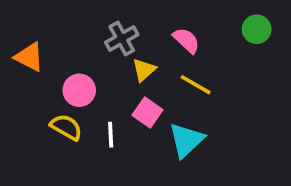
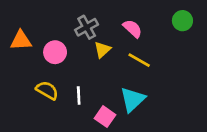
orange triangle: (29, 57) -> (21, 40), turned -30
pink circle: (79, 90) -> (55, 52), moved
pink square: (148, 112) -> (105, 117), moved

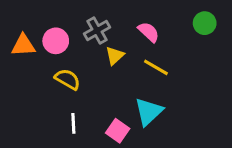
pink circle: (55, 52) -> (56, 41), moved
yellow semicircle: (47, 90) -> (68, 79), moved
white line: (79, 96) -> (73, 123), moved

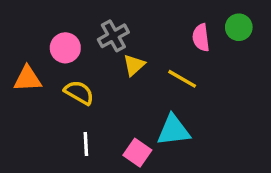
pink semicircle: (149, 32) -> (201, 38), moved, turned -140
orange triangle: (23, 45) -> (27, 79), moved
cyan triangle: (149, 112) -> (173, 130), turned 36

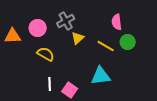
green circle: (239, 27) -> (128, 42), moved
orange triangle: (27, 79) -> (13, 36), moved
pink square: (137, 153) -> (70, 90), moved

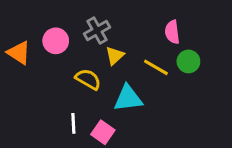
orange triangle: (13, 36) -> (19, 53), turned 36
yellow semicircle: (46, 54) -> (88, 79), moved
cyan triangle: (101, 76) -> (128, 98), moved

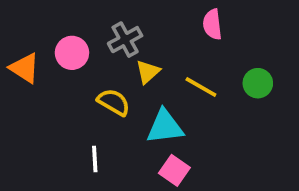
pink semicircle: (172, 32) -> (212, 24), moved
green circle: (188, 61) -> (258, 83), moved
pink square: (103, 132) -> (174, 170), moved

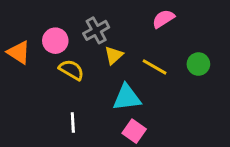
pink semicircle: (212, 24) -> (163, 19), turned 65
yellow semicircle: (114, 102) -> (71, 70), moved

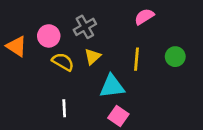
yellow triangle: (114, 55) -> (93, 57), moved
yellow line: (155, 67) -> (137, 59), turned 65

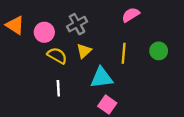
orange triangle: (16, 46) -> (15, 25), moved
white line: (64, 108) -> (58, 88), moved

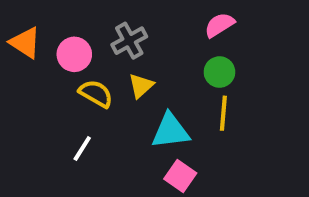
green circle: (159, 51) -> (219, 72), moved
yellow line: (124, 53) -> (223, 113), moved
white line: (58, 88) -> (82, 149), moved, turned 35

